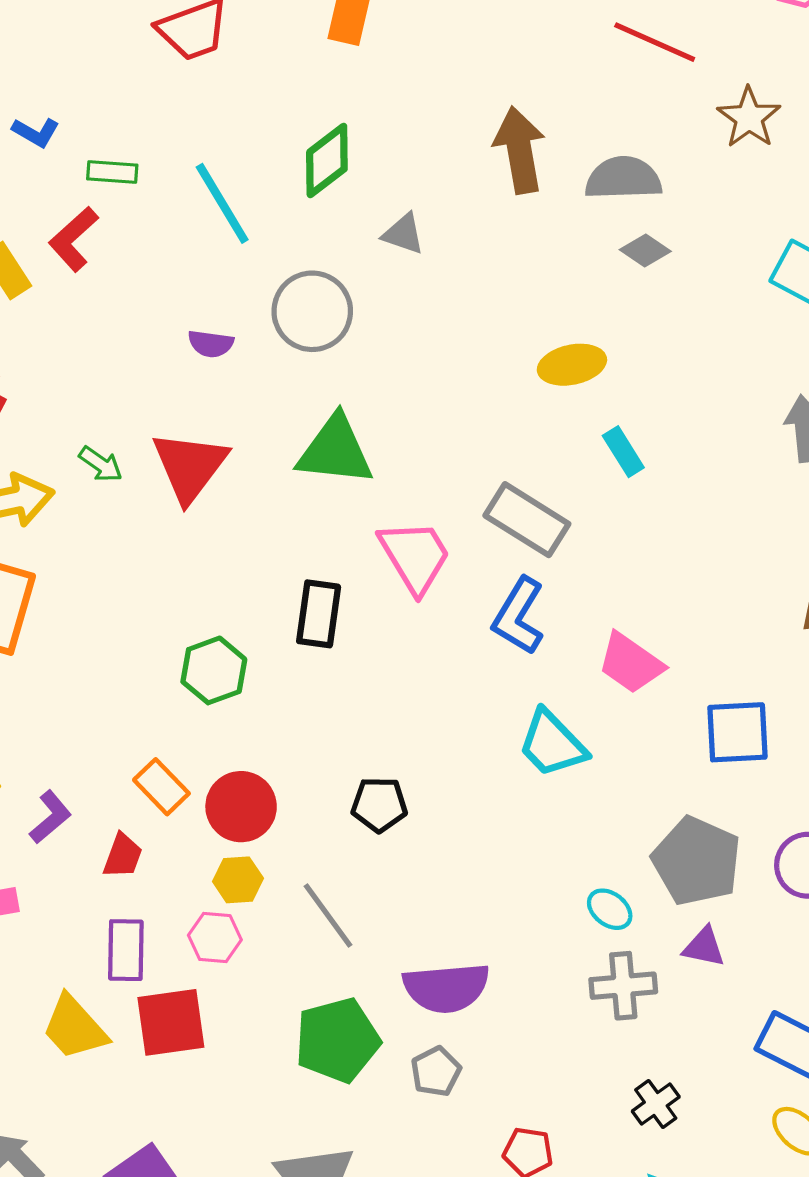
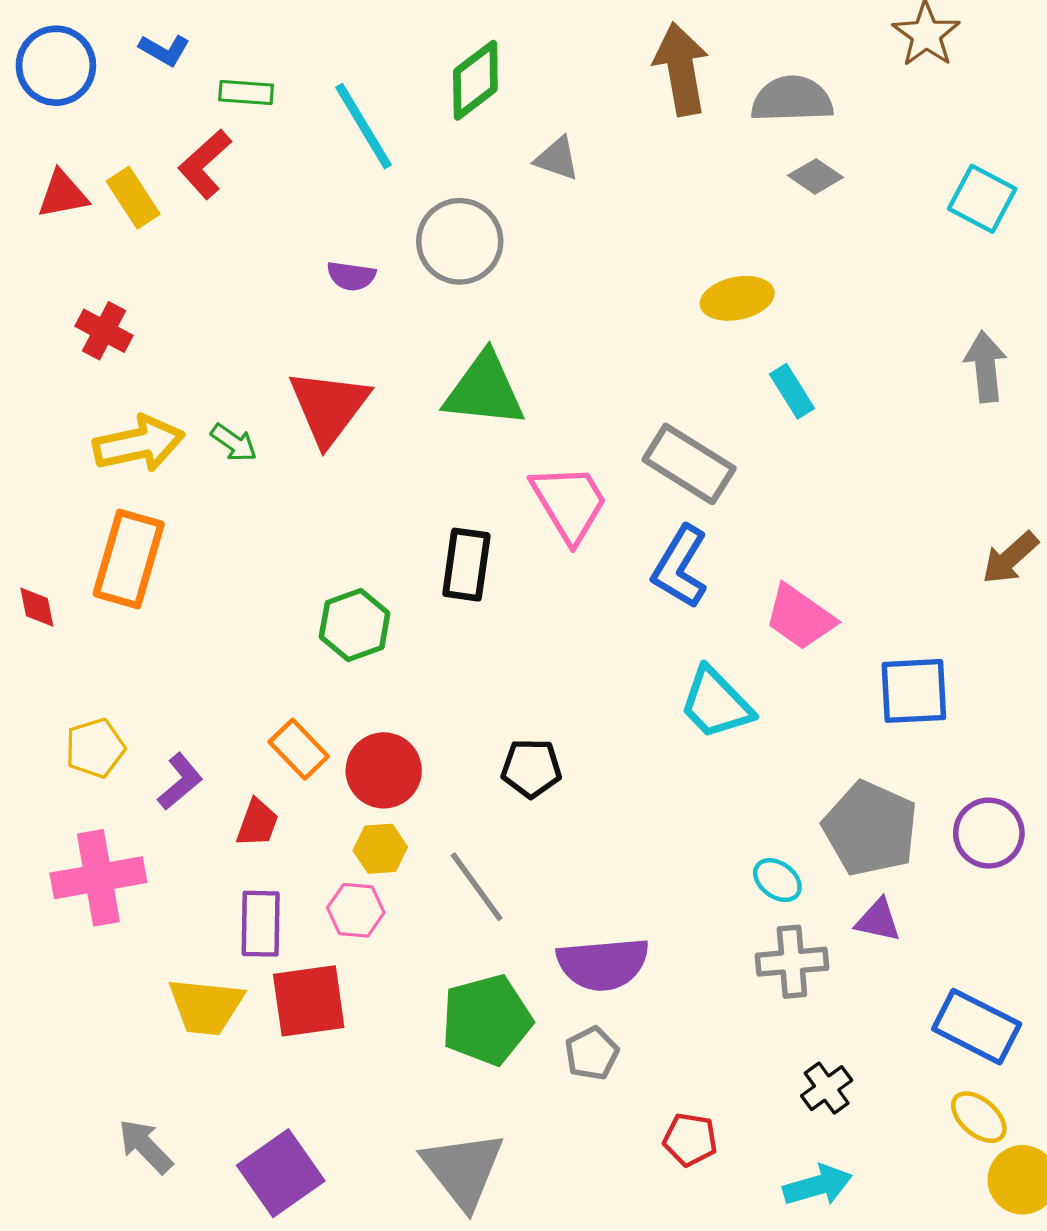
green arrow: (101, 464) -> (234, 443), moved
yellow trapezoid: (75, 1028) -> (206, 1006), turned -42

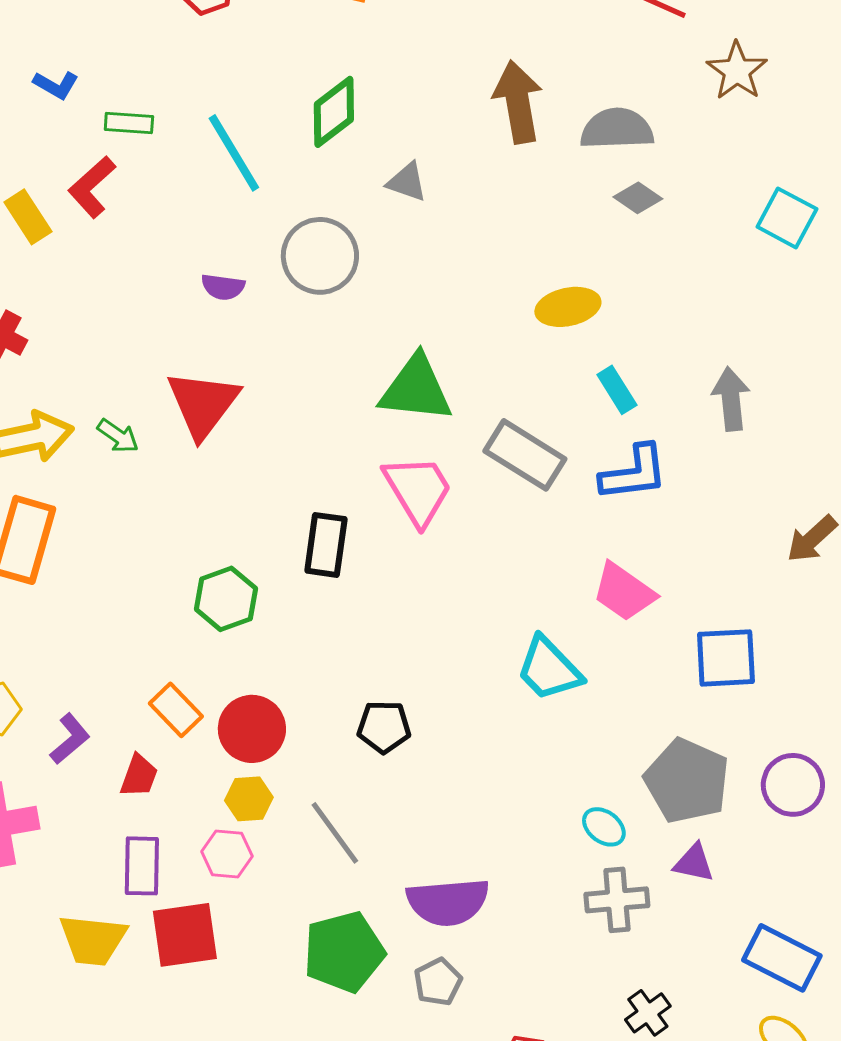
gray arrow: (985, 367) -> (731, 399), moved
green triangle: (484, 390) -> (416, 389), moved
blue L-shape: (680, 567) -> (634, 473), moved, turned -128

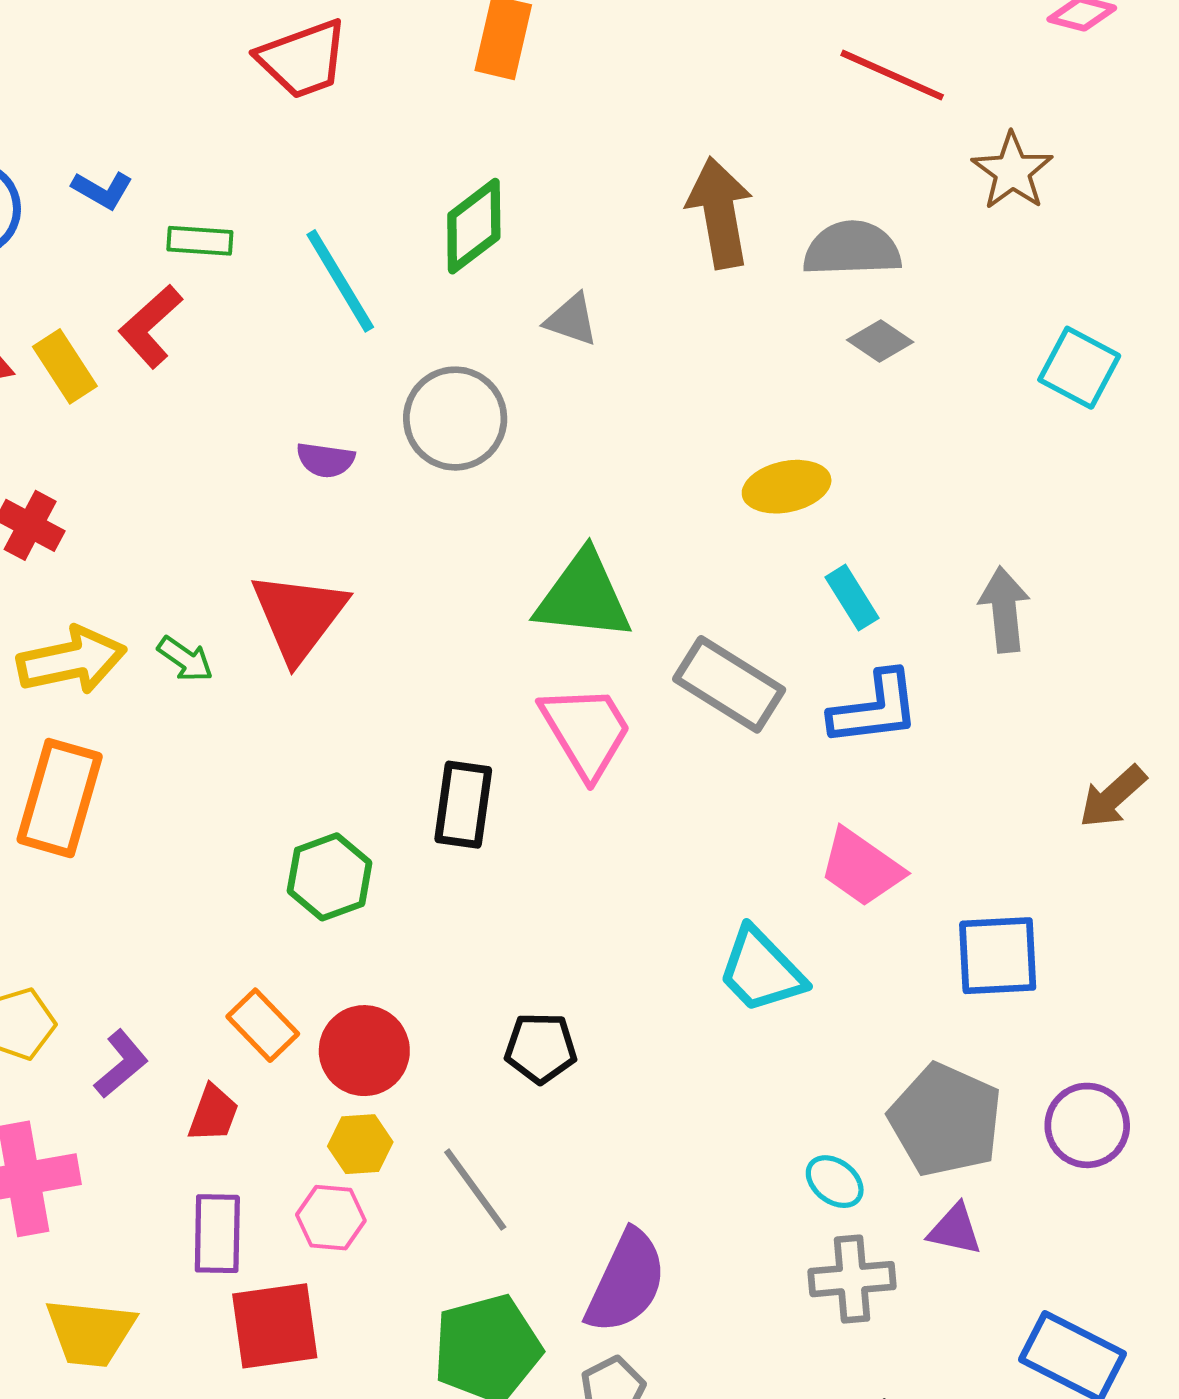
purple semicircle: (448, 902) -> (626, 1282), turned -60
yellow trapezoid: (93, 940) -> (90, 1333), moved

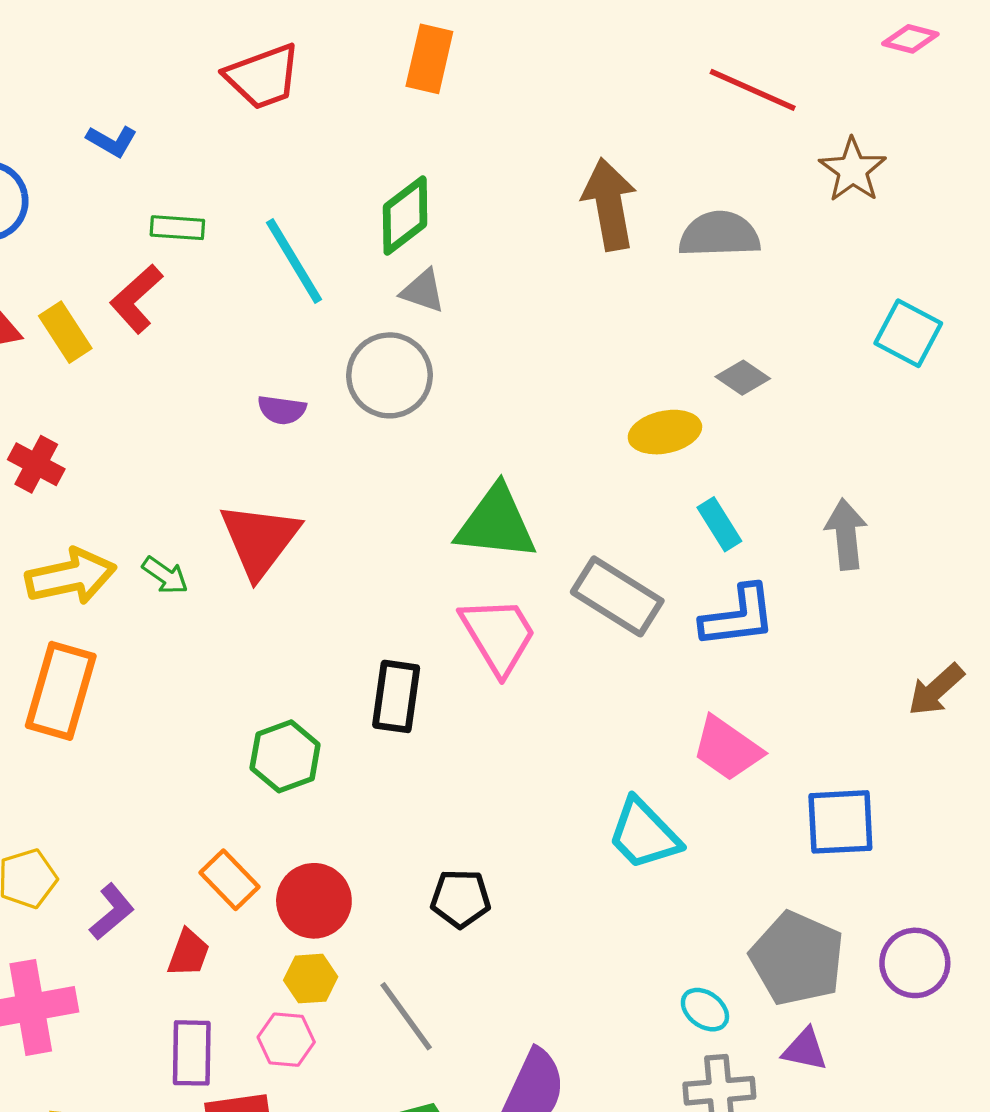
blue L-shape: (102, 190) -> (112, 141), moved
gray triangle: (571, 320) -> (423, 291), moved
gray diamond: (880, 341) -> (743, 378), moved

